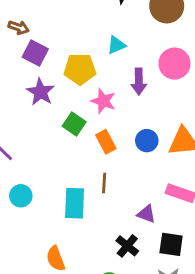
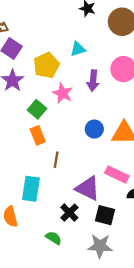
yellow pentagon: (80, 69) -> (46, 65), turned -30
orange rectangle: (106, 142) -> (38, 135), moved
cyan rectangle: (75, 203) -> (31, 189), moved
purple triangle: (146, 214) -> (88, 188), size x1.6

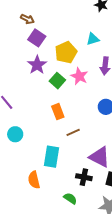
green square: (37, 109) -> (57, 81), moved
brown line: (56, 160) -> (73, 132), turned 56
black cross: (69, 213) -> (84, 177), turned -35

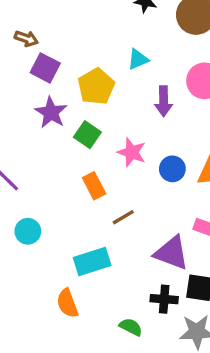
pink star: (79, 76) -> (132, 152), moved
cyan rectangle: (52, 157) -> (92, 262), turned 70
black cross: (84, 177) -> (164, 299), moved

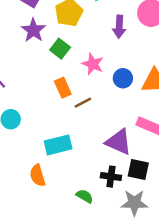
brown line: (123, 217) -> (83, 103), moved

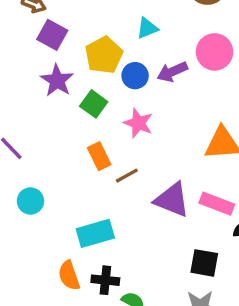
purple arrow: (119, 27) -> (172, 72), turned 65
blue circle: (123, 78) -> (135, 76), moved
purple triangle: (119, 142) -> (172, 200), moved
black cross: (111, 177) -> (105, 280), moved

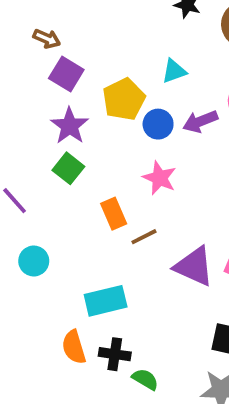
green square: (94, 104) -> (68, 168), moved

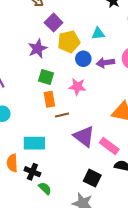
purple square: (66, 74) -> (54, 23), moved
green square: (68, 168) -> (46, 77), moved, turned -35
pink star: (160, 178) -> (77, 87), turned -30

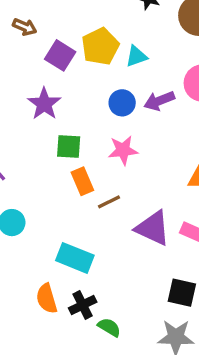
yellow pentagon: (69, 42) -> (100, 46), moved
cyan rectangle: (34, 143) -> (75, 258), turned 35
black cross: (32, 172) -> (83, 305), turned -35

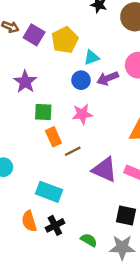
purple square: (60, 55) -> (34, 35), moved
cyan triangle: (136, 56) -> (92, 58), moved
green semicircle: (109, 327) -> (89, 240), moved

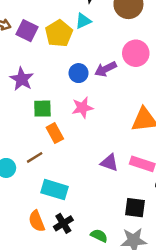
cyan triangle: (92, 58) -> (83, 21), moved
brown line: (73, 151) -> (35, 157), moved
purple triangle: (104, 170) -> (109, 163), size x0.7

